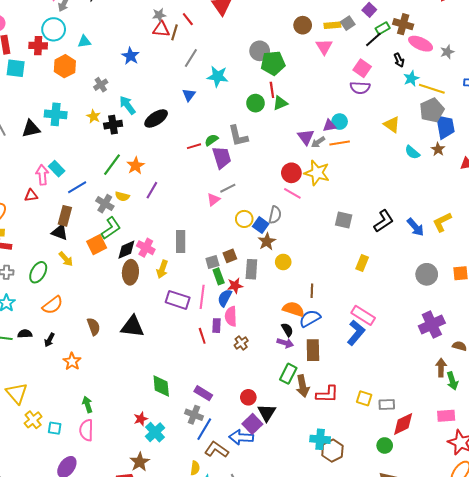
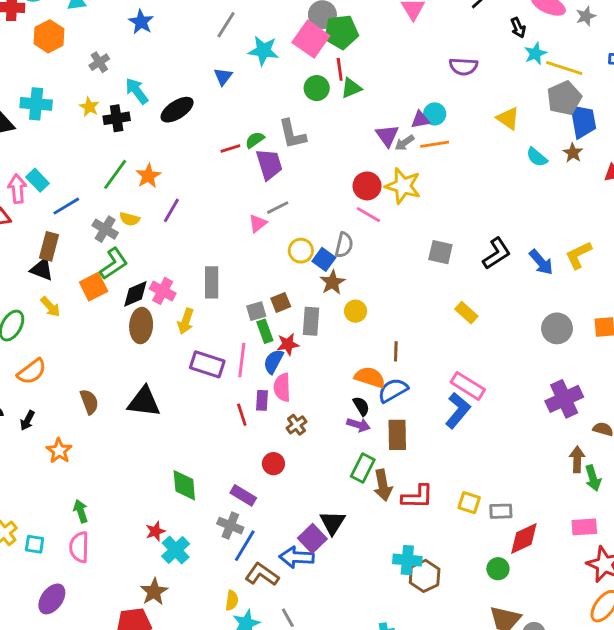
pink square: (362, 68) -> (311, 39), moved, size x1.4
yellow rectangle: (362, 263) -> (466, 313), turned -70
red circle: (248, 397) -> (273, 464), moved

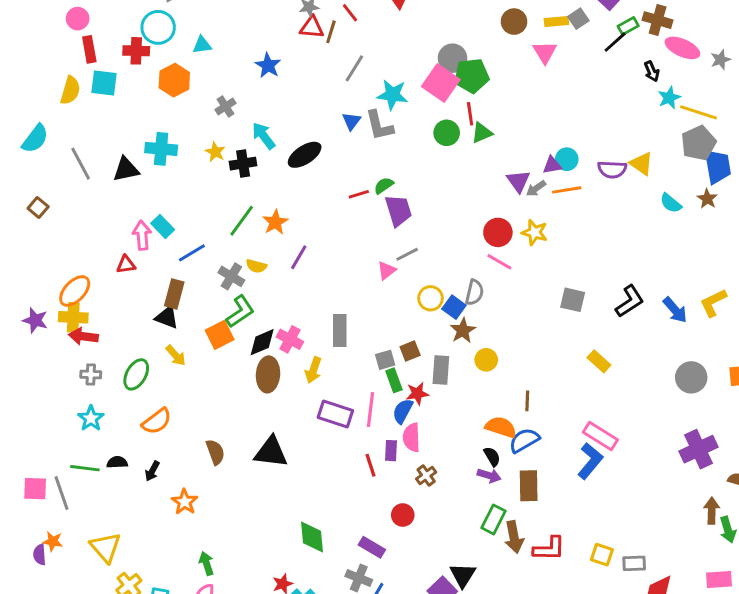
purple semicircle: (463, 66) -> (612, 169), moved
gray L-shape: (292, 134) -> (379, 126), moved
yellow star: (403, 186) -> (535, 232), size x0.7

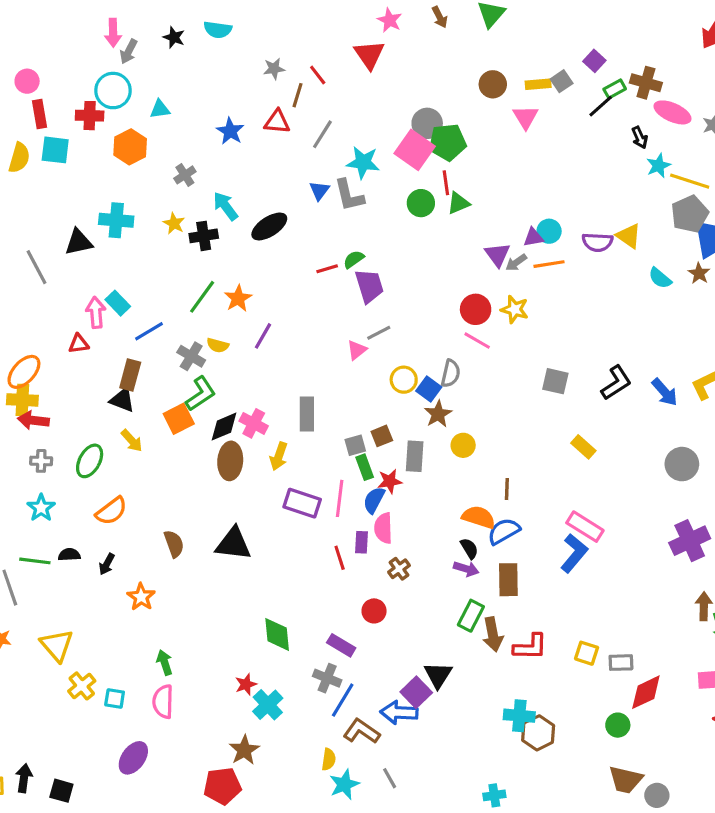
red triangle: (312, 27) -> (277, 122), moved
gray line: (81, 164) -> (36, 267), moved

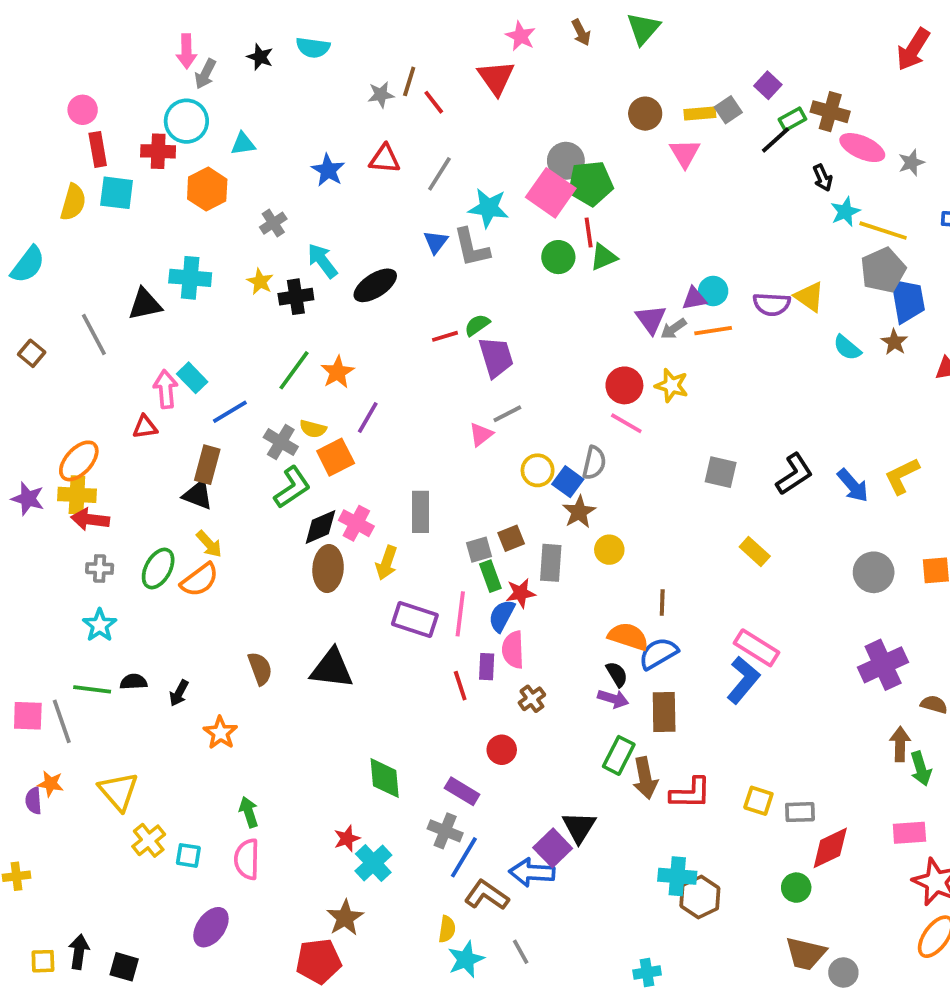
brown line: (297, 95) -> (409, 81), moved
orange square: (179, 419) -> (336, 457), moved
orange semicircle: (111, 511) -> (200, 580), moved

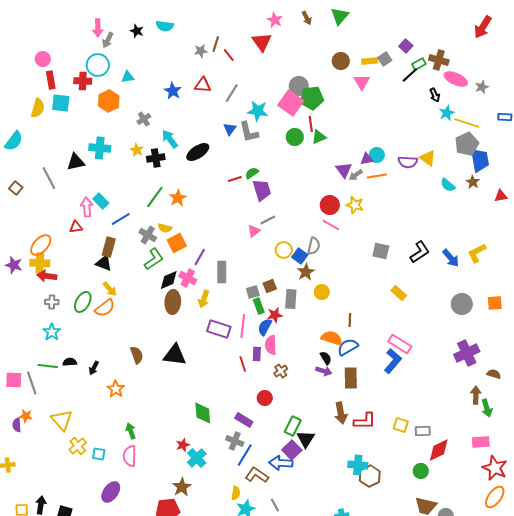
purple line: (368, 417) -> (200, 257), moved
green rectangle: (619, 755) -> (293, 426), moved

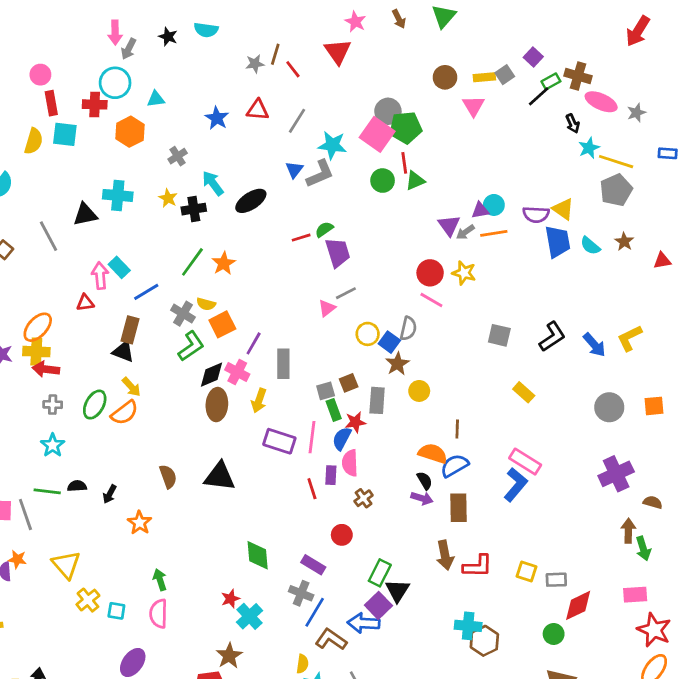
gray L-shape: (249, 132) -> (320, 174), turned -100
blue trapezoid: (480, 160) -> (558, 242), moved

